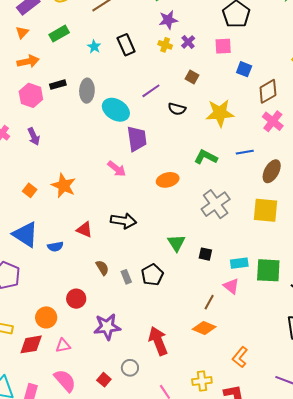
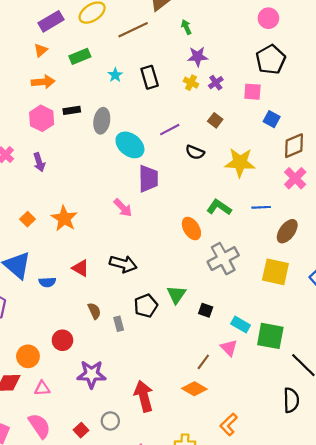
orange ellipse: (168, 180) -> (191, 228), moved, turned 65
cyan rectangle: (239, 263) -> (241, 325), turned 30
black pentagon: (152, 275) -> (146, 306), moved

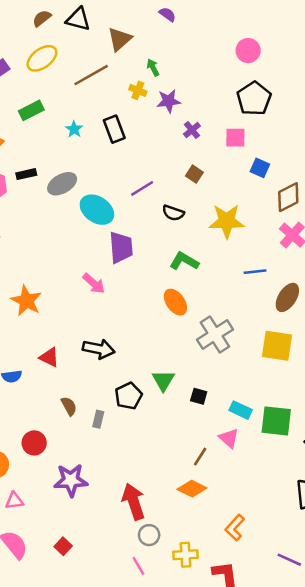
yellow cross: (191, 83) -> (138, 90), moved
gray ellipse: (102, 121) -> (62, 184), turned 55
green L-shape: (219, 207) -> (184, 261), moved
gray rectangle: (119, 324) -> (98, 419), turned 32
gray circle: (110, 421) -> (149, 535), moved

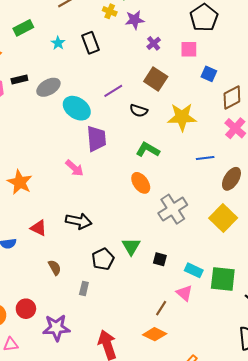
brown square: (194, 174) -> (156, 79), size x1.6
yellow square: (277, 346) -> (223, 218), turned 36
gray rectangle: (98, 419) -> (84, 289), moved
red circle: (34, 443) -> (26, 309), moved

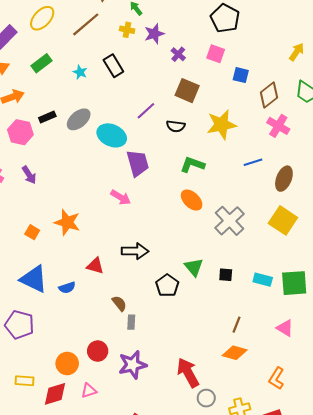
pink square: (189, 49) -> (216, 54), turned 30
gray rectangle: (84, 289) -> (131, 322), moved
pink triangle: (184, 293) -> (285, 328), moved

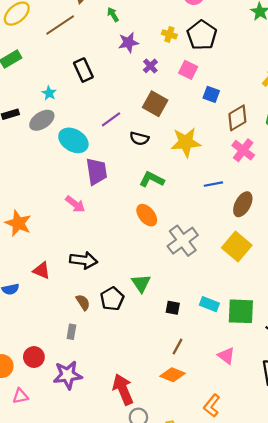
yellow cross: (127, 30) -> (169, 34), moved
cyan star: (80, 72) -> (49, 93), moved
black square: (226, 275) -> (173, 308), moved
brown semicircle: (119, 303) -> (83, 302), moved

